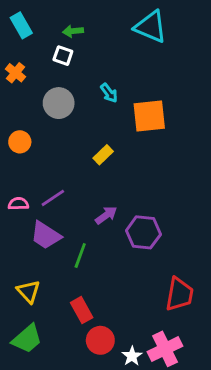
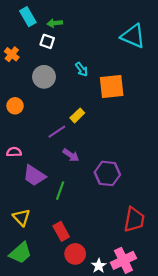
cyan rectangle: (21, 25) -> (28, 17), moved
cyan triangle: (151, 27) -> (133, 36), moved
purple line: (53, 198) -> (57, 132), moved
purple arrow: (106, 215) -> (71, 155), moved, turned 70

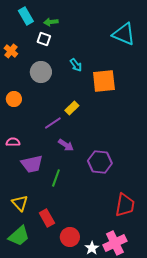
purple trapezoid: (34, 176) -> (32, 164), turned -45
red rectangle: (61, 231) -> (47, 218), moved

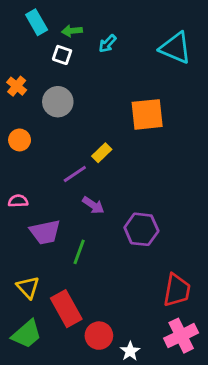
orange cross: (11, 51) -> (17, 86), moved
cyan arrow: (76, 65) -> (107, 44), moved, turned 80
red rectangle: (47, 218) -> (66, 309), size x1.4
pink cross: (115, 243) -> (181, 336), moved

